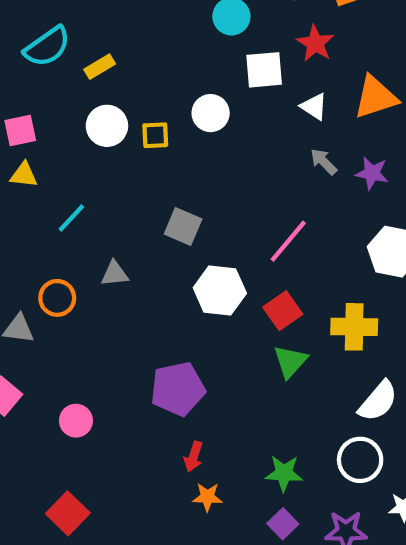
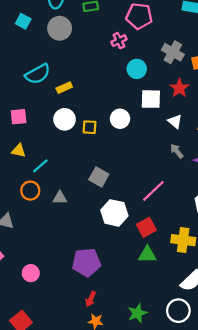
yellow triangle: (24, 175) -> (19, 151), moved
orange circle: (57, 298) -> (30, 191), moved
green triangle: (290, 361) -> (147, 255), turned 42
green star: (284, 473) -> (137, 313), turned -30

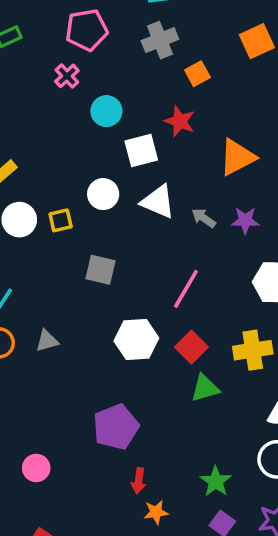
gray cross: (173, 52) -> (160, 40), moved, turned -35
white triangle: (175, 121) -> (158, 202), moved, size x1.5
gray square: (99, 177) -> (101, 270), moved

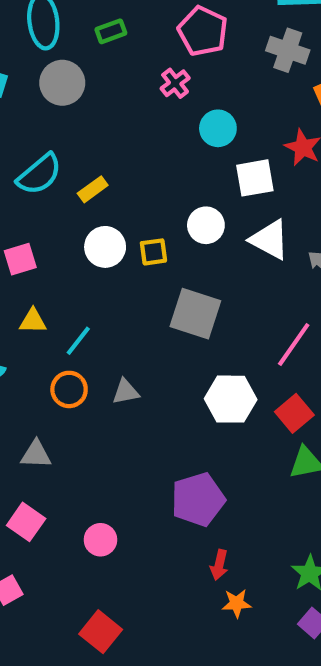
pink pentagon: (87, 30) -> (203, 31), turned 30
gray cross: (160, 40) -> (288, 50), turned 36
gray square: (101, 270) -> (195, 314), size x1.4

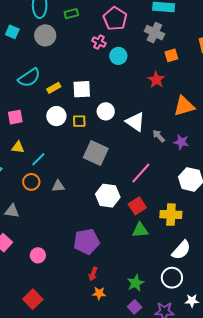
pink cross: (175, 83) -> (99, 42), turned -32
cyan circle: (218, 128) -> (118, 56), moved
white square: (255, 178) -> (82, 89), moved

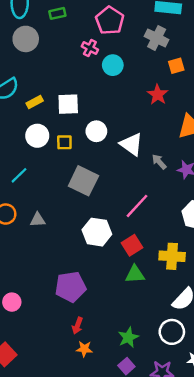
cyan line: (38, 159) -> (19, 175), moved

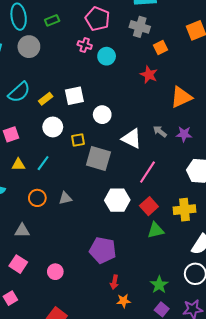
yellow square: (64, 142) -> (78, 140), moved
white triangle: (132, 144) -> (132, 139), moved
purple pentagon: (70, 287) -> (103, 250), turned 30

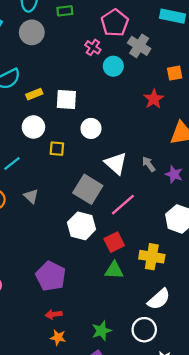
gray cross: (140, 27) -> (139, 46), moved
gray square: (98, 158) -> (88, 189), moved
gray triangle: (65, 198) -> (31, 196), moved, turned 40
red arrow: (114, 282) -> (54, 314), turned 56

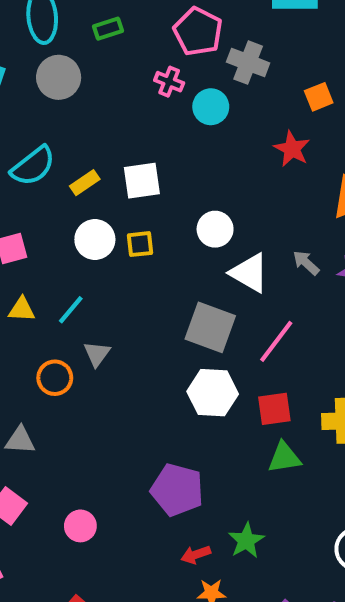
white circle: (91, 128) -> (215, 229), moved
yellow square: (57, 149) -> (140, 244), moved
gray triangle: (31, 196) -> (97, 354), moved, turned 35
red square: (114, 242) -> (274, 409), turned 30
green star: (102, 331) -> (246, 541), moved

